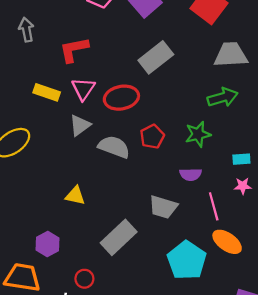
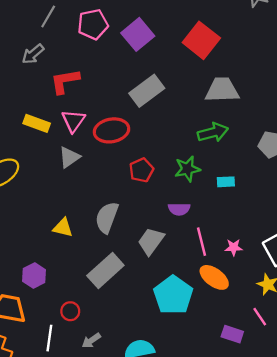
gray arrow: (26, 30) -> (33, 54), moved, turned -120
gray semicircle: (114, 147) -> (107, 217), moved, turned -92
cyan rectangle: (241, 159) -> (226, 182), moved
pink star: (243, 186) -> (234, 247), moved
gray trapezoid: (163, 207) -> (151, 241), turned 108

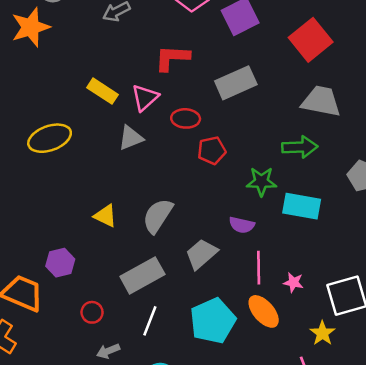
red L-shape: (65, 81) -> (172, 58), moved
red ellipse: (112, 130) -> (186, 118), size x0.7
red pentagon: (141, 170) -> (212, 151), moved
cyan rectangle: (226, 182) -> (302, 206), size x1.8
white line: (49, 338) -> (150, 321), moved

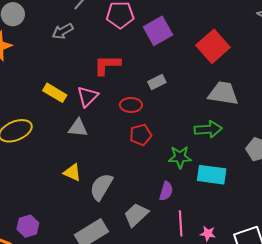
gray rectangle: (236, 83) -> (157, 82), size x0.6
red ellipse: (186, 118) -> (131, 105), moved
gray triangle: (131, 138) -> (78, 128), turned 30
yellow triangle: (105, 216) -> (72, 172), moved
purple semicircle: (242, 225) -> (166, 191), turned -84

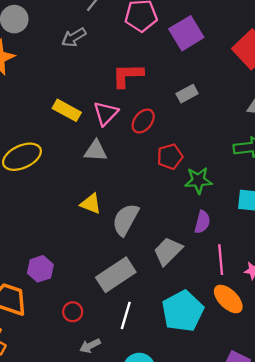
red ellipse: (131, 105) -> (143, 121), moved, turned -50
green star: (180, 157) -> (198, 180), moved

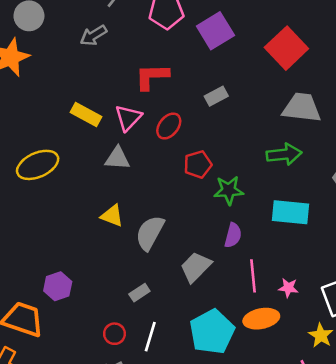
gray rectangle: (116, 275) -> (139, 293), size x0.5
orange ellipse: (228, 299) -> (261, 319), turned -56
red circle: (73, 312) -> (115, 334), moved

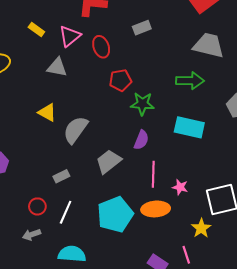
yellow rectangle: (86, 115) -> (36, 29), size x0.7
red ellipse: (169, 126) -> (101, 47), turned -65

